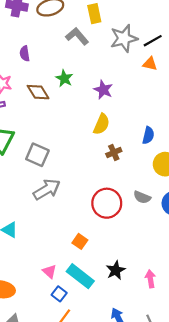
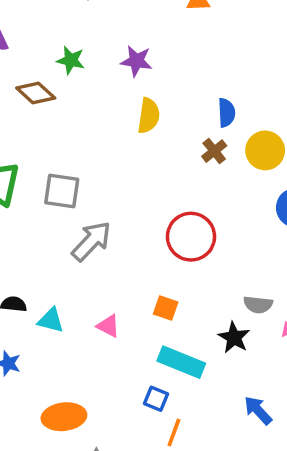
brown cross: (114, 153) -> (214, 151), moved
gray semicircle: (142, 197) -> (258, 305), moved
pink triangle: (49, 271) -> (108, 326), moved

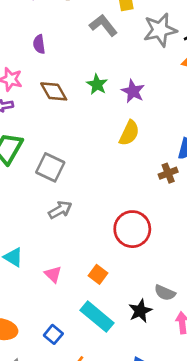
green star: (71, 60) -> (97, 84), moved
gray arrow: (91, 241) -> (60, 210), size x0.7
blue square: (156, 399) -> (53, 334), moved

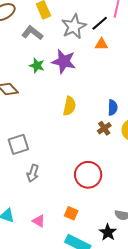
green star: (97, 84) -> (37, 66), moved
purple star: (133, 91) -> (64, 61), moved, size x1.4
gray square: (50, 167) -> (18, 144), turned -30
gray arrow: (60, 210) -> (33, 173), turned 150

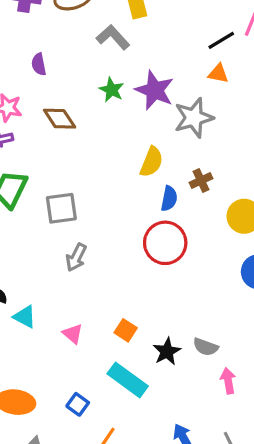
gray star: (74, 26) -> (194, 118), moved
blue semicircle: (113, 108) -> (169, 199), moved
brown cross: (104, 128) -> (201, 181), moved
red circle: (88, 175) -> (165, 243), moved
black star: (108, 232) -> (167, 351), moved

